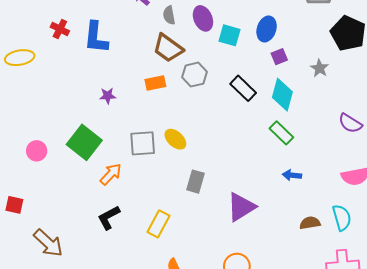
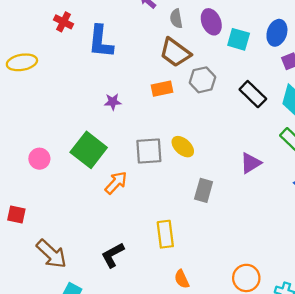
red cross: (60, 29) -> (63, 22), moved
purple triangle: (241, 207) -> (251, 163), moved, size x0.7
black L-shape: (109, 218) -> (113, 255), moved
yellow rectangle: (158, 224) -> (165, 234), turned -35

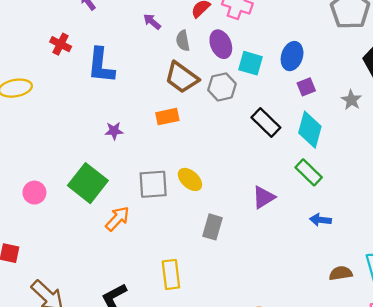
gray hexagon: (202, 80) -> (222, 87), moved

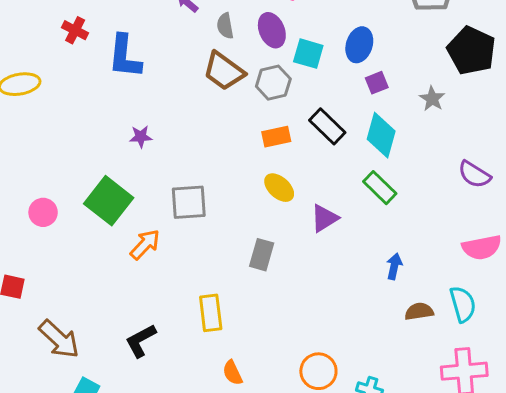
orange rectangle: (167, 117) -> (276, 137), moved
yellow ellipse: (190, 179) -> (279, 188), moved
blue arrow: (321, 220) -> (394, 266), moved, turned 96

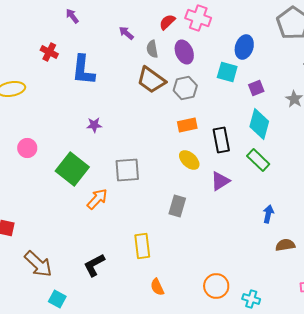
blue ellipse: (359, 45) -> (244, 47), moved
cyan square: (308, 54) -> (227, 72), moved
black rectangle: (327, 126) -> (221, 140), moved, turned 35
pink circle: (43, 212) -> (27, 148), moved

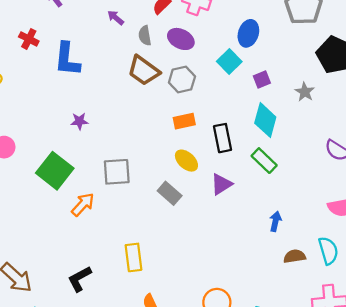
purple ellipse: (184, 52) -> (181, 39), turned -40
cyan square: (227, 72) -> (229, 61), turned 30
gray rectangle: (177, 206) -> (170, 193), moved, turned -65

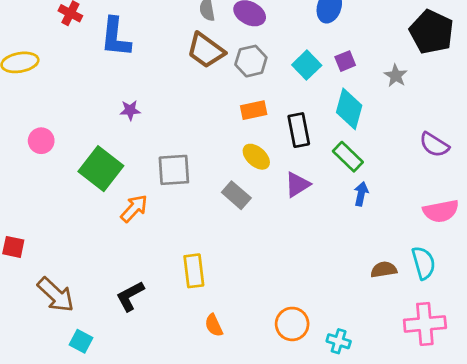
cyan square: (229, 61) -> (307, 65), moved
blue arrow: (275, 221) -> (361, 194), moved

